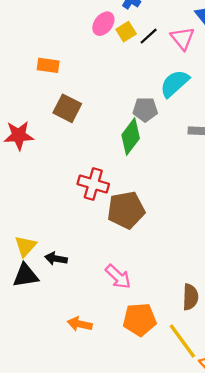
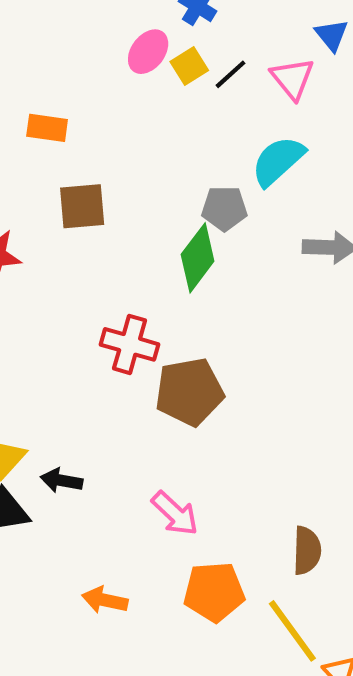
brown square: (67, 108) -> (82, 206), turned -32

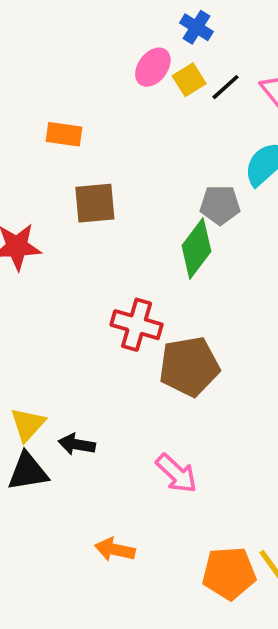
orange pentagon: (214, 592) -> (229, 573), moved

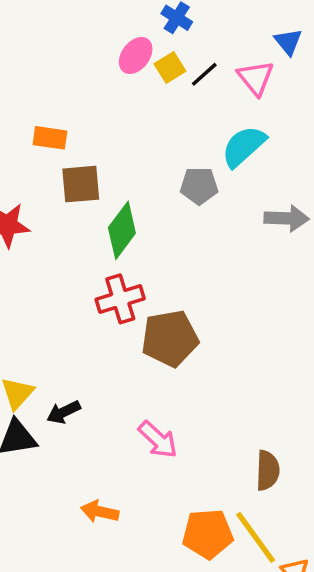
orange rectangle: (64, 134) -> (50, 138), moved
green diamond: (196, 248) -> (122, 230), moved
red cross: (137, 325) -> (120, 299), turned -33
black arrow: (77, 444) -> (64, 412), turned -36

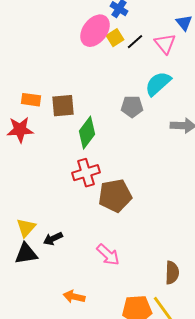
pink ellipse: (136, 55) -> (95, 31), size x1.5
orange rectangle: (50, 138) -> (31, 100), moved

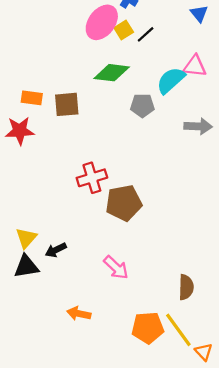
pink triangle: (165, 44) -> (195, 66), moved, turned -45
green diamond: (87, 133) -> (112, 73), moved, turned 60

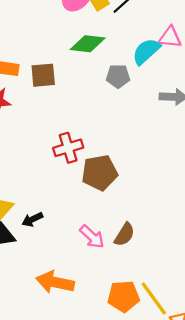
brown semicircle: (186, 287) -> (125, 235), moved, turned 30
orange arrow: (79, 314) -> (55, 282), size x1.6

